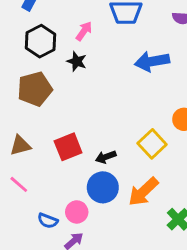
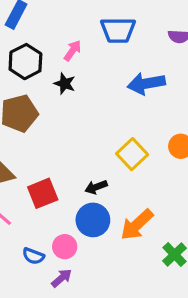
yellow square: (152, 144) -> (132, 154), moved
red square: (68, 147) -> (43, 193), moved

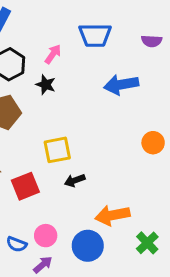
yellow square: (132, 154) -> (57, 150), moved, turned 32
blue circle: (93, 220) -> (88, 246), moved
orange arrow: (137, 225) -> (112, 215), turned 32

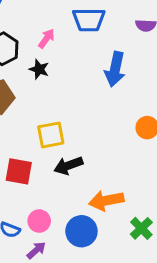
blue arrow: (121, 85) -> (115, 69), turned -68
black arrow: (75, 180) -> (68, 166), size x1.4
red square: (25, 186) -> (19, 171), turned 32

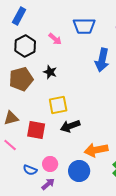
pink arrow: (46, 39) -> (55, 39), turned 96
black star: (39, 69) -> (50, 72), moved

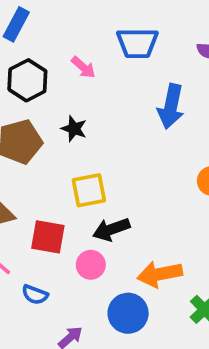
pink circle: (50, 164) -> (91, 265), moved
blue semicircle: (30, 170) -> (35, 295), moved

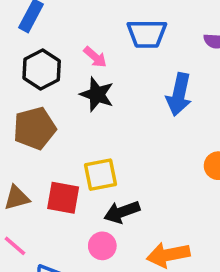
black star: (74, 129) -> (97, 94), moved, size x1.4
red square: (48, 237) -> (63, 198), moved

